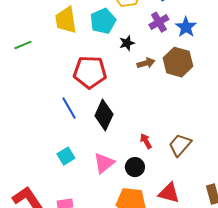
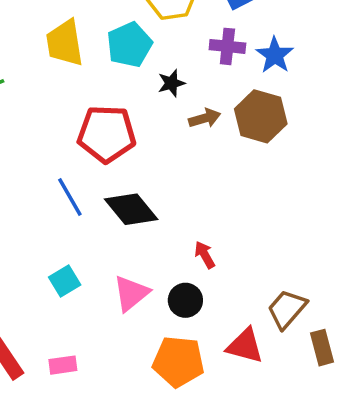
purple cross: (159, 22) -> (227, 46), turned 36
black diamond: (104, 115) -> (131, 209), turned -64
brown trapezoid: (180, 145) -> (287, 309), moved

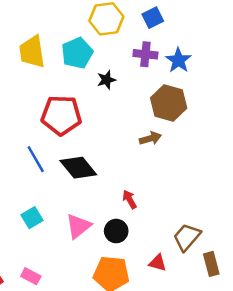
brown arrow: (205, 118) -> (150, 138), moved
red triangle: (245, 346) -> (158, 263), size x0.7
pink rectangle: (63, 365) -> (31, 276), turned 36

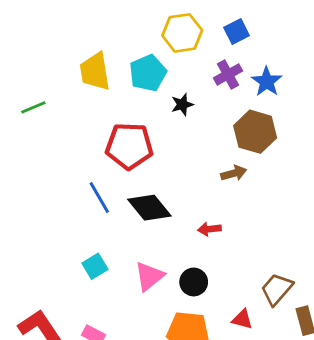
purple cross: (145, 54) -> (228, 74), turned -35
red arrow: (130, 199) -> (209, 229), moved, turned -66

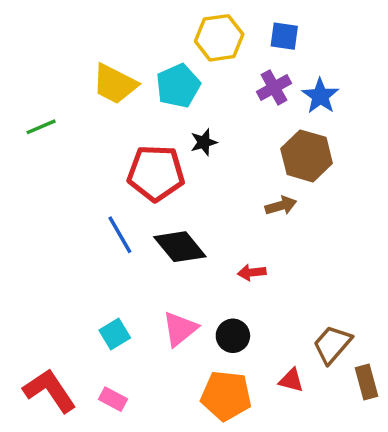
blue square: (237, 31) -> (284, 36), turned 35
yellow trapezoid: (95, 72) -> (115, 84), turned -54
black star: (182, 104) -> (204, 142), moved
cyan square: (95, 266) -> (115, 334), moved

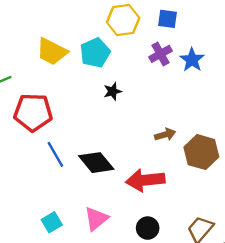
brown hexagon: (307, 156) -> (201, 152), moved
red pentagon: (156, 173) -> (33, 112), moved
red arrow: (252, 272) -> (145, 180), size x2.0
black circle: (233, 336) -> (148, 228), moved

